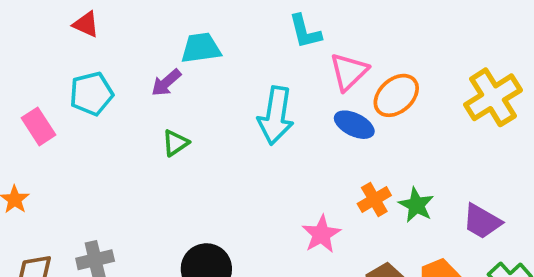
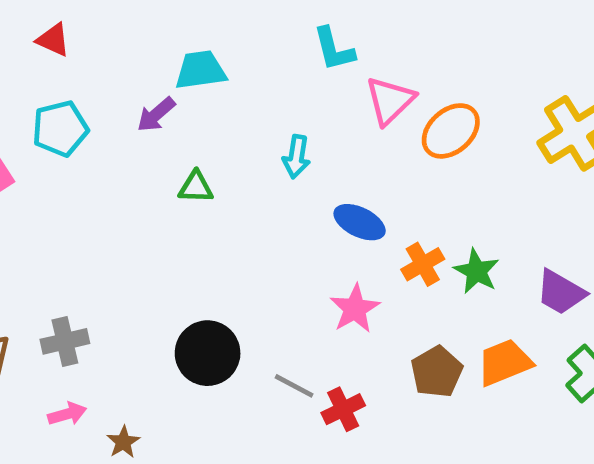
cyan arrow: (276, 116) -> (296, 157), size x0.6
blue ellipse: (354, 125) -> (360, 222), moved
green triangle: (175, 143) -> (196, 187), moved, turned 36

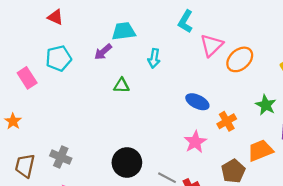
cyan L-shape: (334, 49) -> (185, 21), turned 45
cyan arrow: (296, 157) -> (154, 58), moved
green star: (476, 271) -> (266, 105), moved
gray cross: (65, 341) -> (61, 157), turned 36
orange trapezoid: (505, 362) -> (260, 151), moved

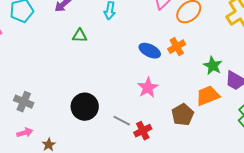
green star: (266, 105) -> (213, 66), moved
orange cross: (227, 121) -> (177, 47), moved

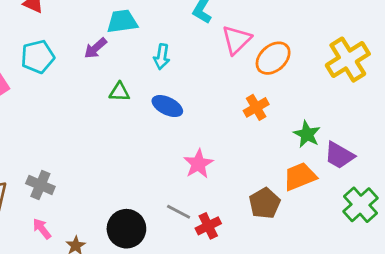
blue ellipse: (150, 51) -> (167, 106), moved
pink star: (148, 88) -> (198, 164), moved
black circle: (85, 107) -> (126, 229), moved
pink arrow: (25, 133) -> (42, 229), turned -112

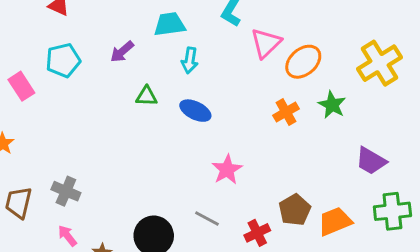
cyan trapezoid: (122, 21) -> (170, 24), moved
green star: (307, 134) -> (332, 105), moved
orange trapezoid: (300, 177) -> (335, 221), moved
green cross: (360, 205) -> (392, 211), turned 36
red cross: (208, 226) -> (257, 233), moved

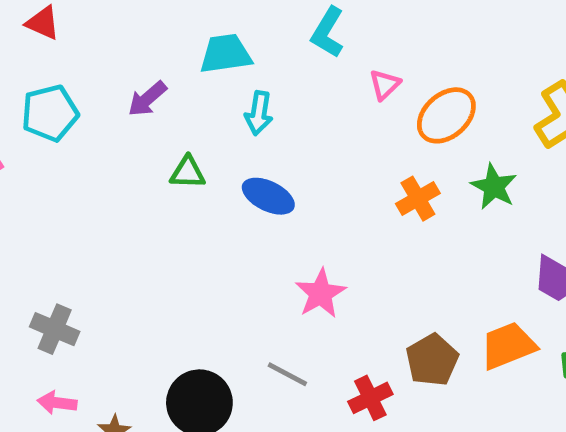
pink triangle: (266, 43) -> (385, 85), size x0.6
orange trapezoid: (335, 221) -> (508, 346), moved
pink arrow: (67, 236) -> (57, 403), turned -45

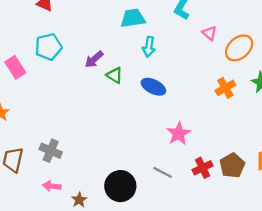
pink triangle: (385, 85) -> (209, 33), turned -35
purple arrow: (147, 99) -> (94, 59), moved
green triangle: (188, 172) -> (115, 75), turned 30
red cross: (370, 398) -> (203, 168), moved

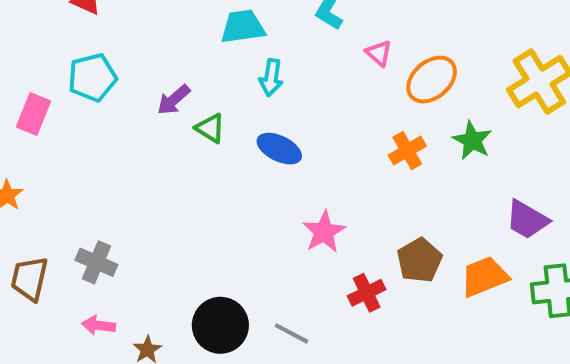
pink rectangle: (15, 67) -> (33, 114), turned 55
brown pentagon: (232, 166) -> (419, 260), moved
gray line: (163, 172) -> (291, 333), moved

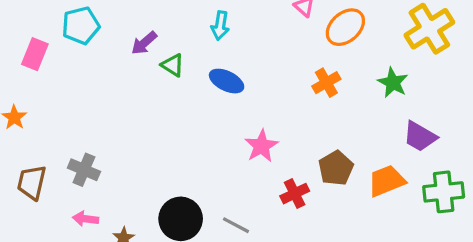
green star: (472, 140) -> (393, 83), moved

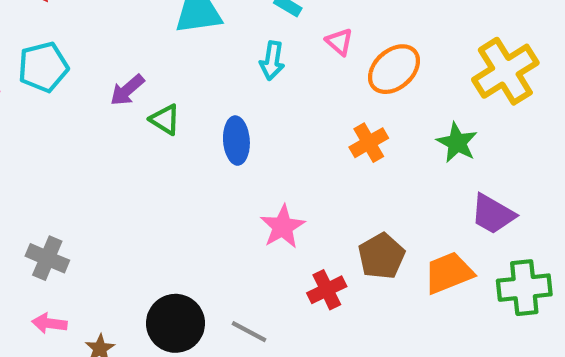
cyan arrow: (220, 26) -> (272, 61), moved
blue ellipse: (227, 81) -> (236, 141), turned 60

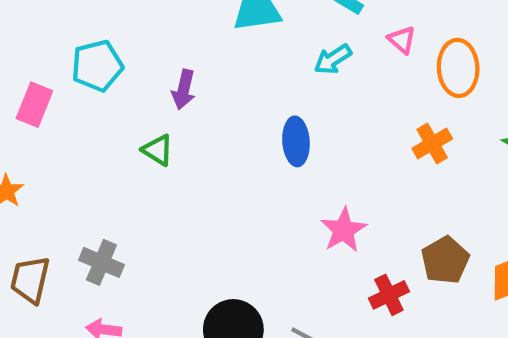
cyan arrow: (272, 61) -> (333, 59), turned 48
orange ellipse: (394, 69) -> (458, 68), turned -52
purple arrow: (127, 90) -> (184, 90), turned -36
green triangle: (165, 120) -> (158, 150), moved

